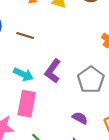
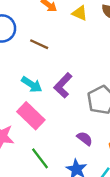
pink rectangle: (27, 104) -> (31, 116), turned -65

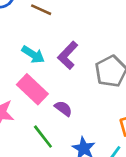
purple semicircle: (85, 139) -> (63, 108), moved

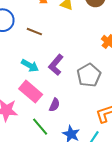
purple semicircle: (63, 108) -> (54, 105), turned 80

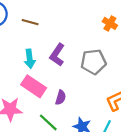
cyan arrow: (30, 66) -> (30, 59), turned 60
gray pentagon: (89, 75) -> (93, 62), turned 30

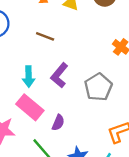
brown line: (30, 22) -> (45, 36), moved
gray pentagon: (93, 62) -> (98, 87), turned -30

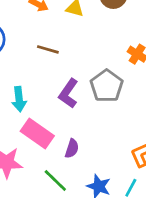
cyan arrow: (29, 77) -> (19, 99), moved
gray pentagon: (98, 87) -> (107, 86), moved

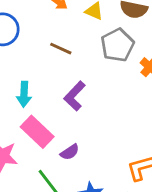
gray pentagon: (107, 86) -> (117, 45), moved
purple semicircle: (72, 149) -> (70, 152), turned 30

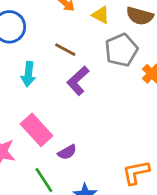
cyan arrow: (24, 94) -> (28, 74), moved
purple L-shape: (75, 96) -> (78, 81), moved

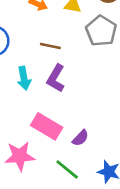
purple L-shape: (78, 81) -> (56, 78), moved

